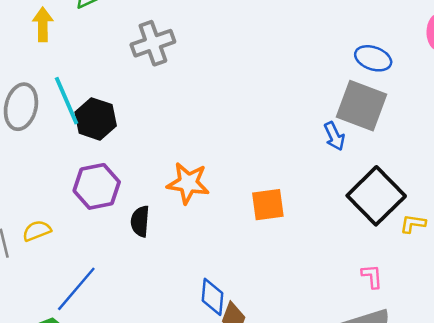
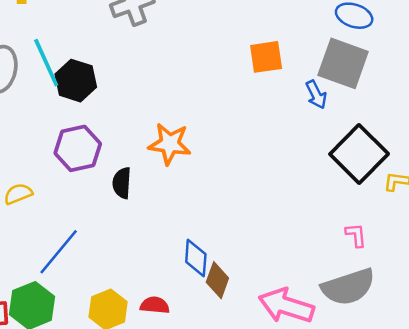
orange square: (268, 205) -> (266, 57), moved

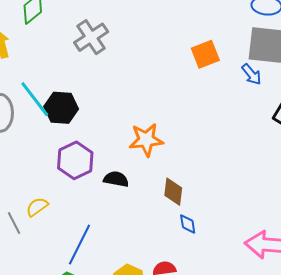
black semicircle: (122, 183) -> (116, 179), turned 110
blue diamond: (196, 258) -> (188, 224), size x0.7
brown diamond: (217, 280) -> (173, 192), moved

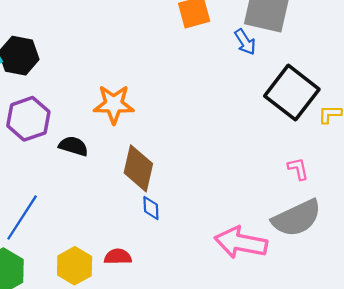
brown diamond: (173, 192) -> (138, 168), size x1.4

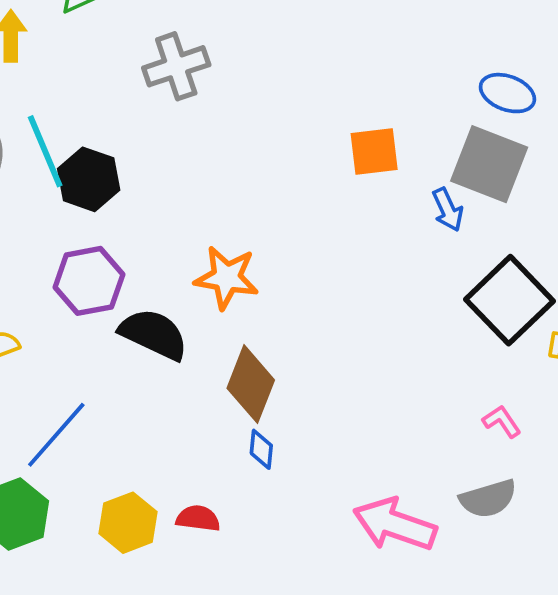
black semicircle: (73, 146) -> (154, 334), size x1.5
pink L-shape: (298, 169) -> (502, 421), turned -30
gray semicircle: (297, 218) -> (488, 499), size x0.7

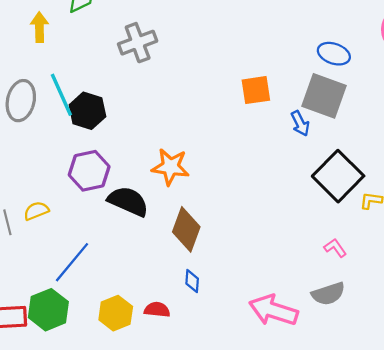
blue diamond: (261, 449) -> (192, 281), moved

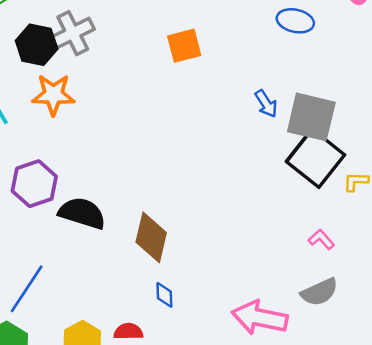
orange square: (256, 90) -> (184, 46), moved
gray square: (324, 96) -> (311, 117), moved
black hexagon: (87, 111) -> (37, 45), moved
orange star: (170, 167) -> (53, 95), moved

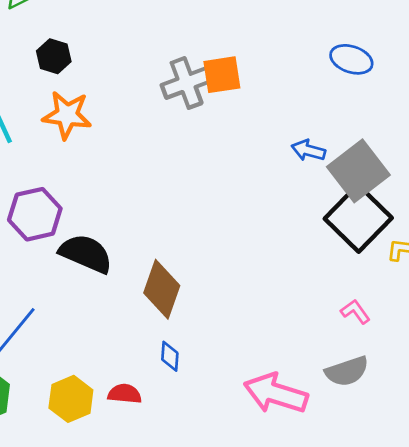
gray cross: (73, 33) -> (187, 83), moved
black hexagon: (37, 45) -> (54, 56), size x0.7
blue arrow: (266, 104) -> (308, 150), turned 132
gray square: (311, 117) -> (358, 171), turned 33

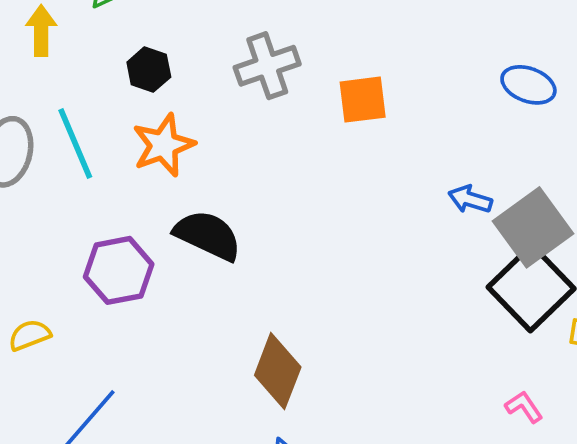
gray cross: (187, 83) -> (267, 66), moved
orange star: (67, 115) -> (163, 145), turned -30
black semicircle: (86, 253) -> (208, 235), moved

